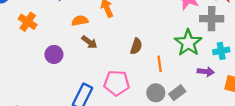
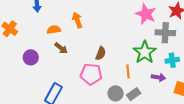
orange line: (160, 64) -> (128, 71), moved
pink pentagon: (117, 83) -> (91, 74), moved

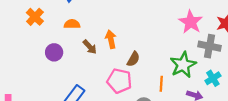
orange arrow: (77, 20) -> (111, 39), moved
orange semicircle: (54, 30) -> (72, 24), moved
cyan cross: (172, 60) -> (213, 78), turned -32

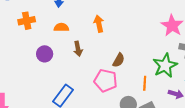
orange cross: (35, 17) -> (27, 21), turned 35
orange arrow: (111, 39) -> (99, 24), moved
brown arrow: (90, 47) -> (78, 49), turned 32

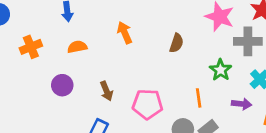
brown arrow: (78, 49) -> (107, 91), moved
brown semicircle: (119, 60) -> (176, 43), moved
green star: (165, 66) -> (221, 70), size x0.7

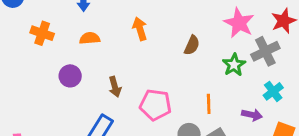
gray cross: (248, 41) -> (265, 51), turned -32
orange cross: (31, 47) -> (42, 33), turned 35
green star: (221, 70) -> (234, 65), moved

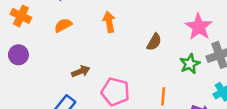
orange semicircle: (90, 38) -> (63, 25), turned -30
purple circle: (70, 76) -> (18, 55), moved
brown arrow: (115, 87) -> (81, 71), turned -102

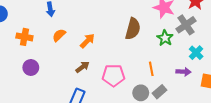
orange arrow: (109, 22) -> (87, 41), moved, turned 70
brown semicircle: (154, 42) -> (133, 29), size x1.5

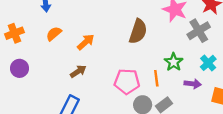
orange cross: (24, 37) -> (14, 33), turned -35
green star: (165, 38) -> (174, 62), moved
pink pentagon: (113, 75) -> (127, 81), moved

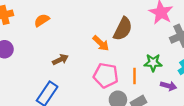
orange arrow: (86, 42) -> (101, 43), moved, turned 78
green star: (174, 62) -> (153, 63), turned 30

